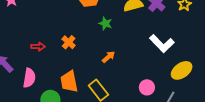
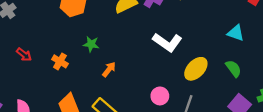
green star: (105, 23) -> (91, 44), moved
red arrow: (38, 47) -> (24, 55), moved, turned 48

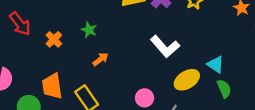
cyan triangle: (236, 33) -> (215, 64), moved
red arrow: (24, 55) -> (20, 24), size x1.5

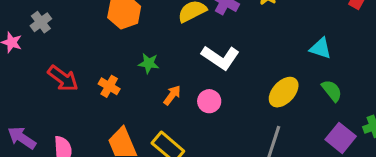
white L-shape: (165, 47) -> (220, 58), moved
cyan triangle: (215, 64) -> (321, 48), moved
pink circle: (145, 98) -> (209, 101), moved

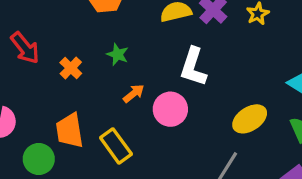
white L-shape: (220, 58) -> (193, 67), turned 60
pink circle: (209, 101) -> (170, 109), size x1.4

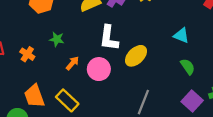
yellow ellipse: (250, 119) -> (136, 56), moved

